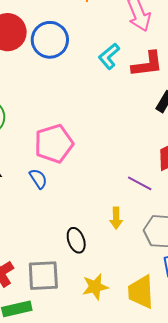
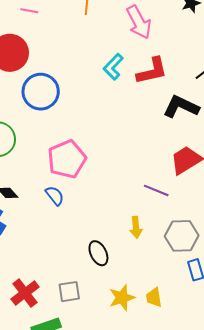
blue circle: (50, 40) -> (41, 92), moved
gray square: (43, 276) -> (69, 292), size x0.7
yellow trapezoid: (141, 292) -> (154, 297), moved, size x0.6

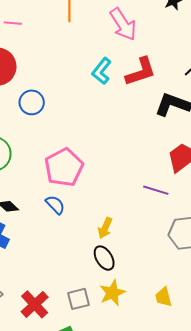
blue circle: (41, 92) -> (32, 102), size x0.7
yellow arrow: (136, 227) -> (105, 228), moved, turned 35
yellow star: (122, 298) -> (112, 293), moved

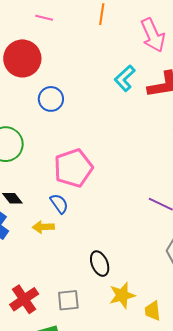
yellow arrow: (105, 228) -> (43, 227), moved, turned 55
yellow star: (112, 293) -> (122, 295), moved

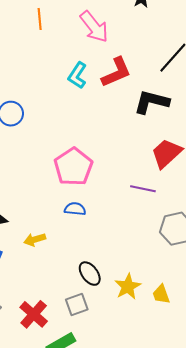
pink pentagon: (73, 168) -> (73, 167), moved
blue semicircle: (59, 204) -> (75, 209), moved, turned -35
black ellipse: (100, 264) -> (90, 274), moved

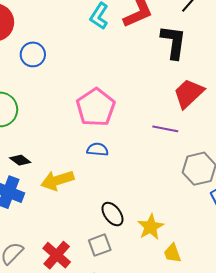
black L-shape: (152, 102) -> (173, 42), turned 84
yellow arrow: (35, 240) -> (57, 180), size x1.5
yellow trapezoid: (161, 294) -> (172, 253), moved

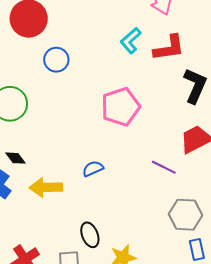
pink pentagon: (96, 107) -> (121, 107), moved
blue semicircle: (97, 149) -> (93, 169), turned -45

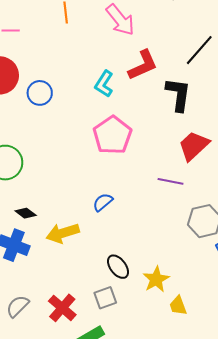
cyan L-shape: (131, 41) -> (104, 84), moved
blue circle: (56, 60) -> (40, 93), moved

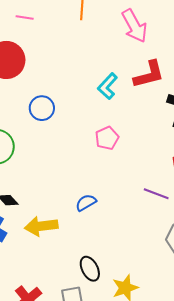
blue circle: (40, 93) -> (42, 108), moved
pink pentagon: (112, 135) -> (107, 138), size x0.6

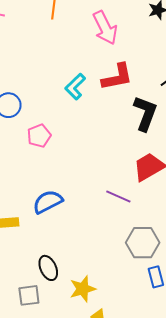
pink pentagon: (107, 138) -> (39, 136), moved
blue semicircle: (86, 203) -> (48, 202), size x1.4

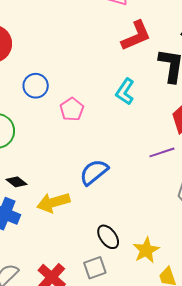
cyan L-shape: (75, 87) -> (125, 92), moved
purple line: (118, 196) -> (162, 152), turned -30

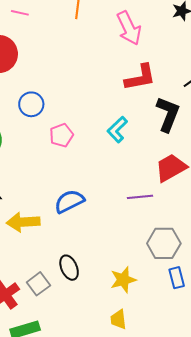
yellow star: (146, 250) -> (123, 280), moved
gray square: (95, 268) -> (38, 284), moved, turned -30

